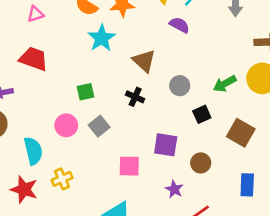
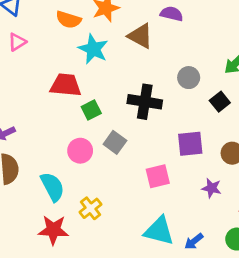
red trapezoid: (34, 59) -> (66, 85), moved
brown triangle: (144, 61) -> (140, 36), moved
black cross: (135, 97) -> (145, 102), size x1.6

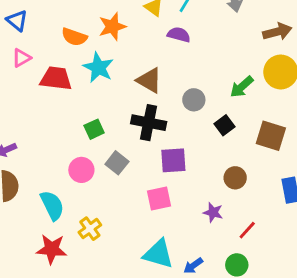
brown triangle: (140, 36) -> (149, 80), moved
red trapezoid: (66, 85) -> (56, 78), moved
purple square: (190, 144) -> (173, 160), moved

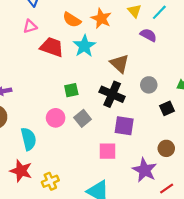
orange star: (112, 27) -> (101, 18), turned 30
purple star: (213, 212) -> (145, 170), size x1.6
yellow cross: (90, 229) -> (50, 181), moved

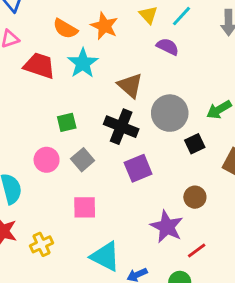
gray circle: (149, 85) -> (170, 113), size x1.6
purple square: (124, 126) -> (138, 168), turned -30
pink square: (107, 151) -> (85, 207), moved

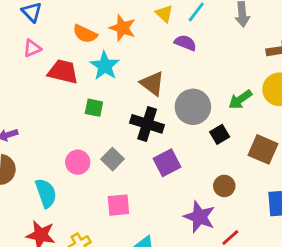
green square: (67, 122) -> (94, 108), moved, turned 30

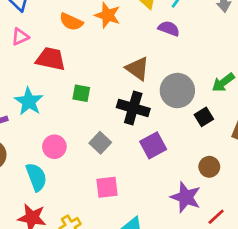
cyan star: (105, 66) -> (29, 101), moved
pink circle: (78, 162) -> (54, 147), moved

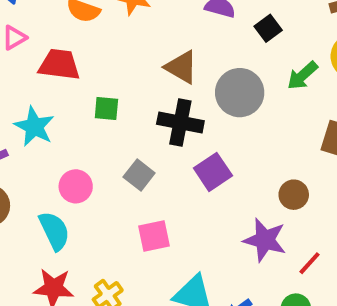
black square: (204, 117) -> (268, 28), moved

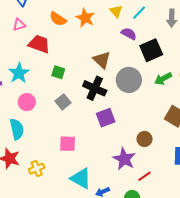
black square: (268, 28) -> (151, 50), size x1.6
gray square: (139, 175) -> (63, 102), moved
pink circle: (76, 186) -> (27, 102), moved

